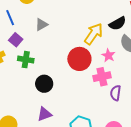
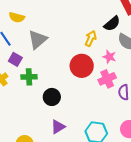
gray triangle: (41, 25) -> (38, 39), size x1.5
yellow arrow: (94, 34) -> (91, 38), size x0.7

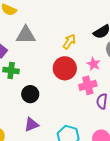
yellow arrow: (91, 38) -> (69, 42), moved
gray triangle: (38, 39) -> (26, 35), turned 30

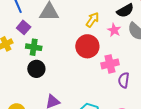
pink star: (94, 64) -> (114, 30), moved
black circle: (30, 94) -> (36, 69), moved

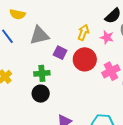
purple square: (24, 27) -> (60, 53), moved
green cross: (34, 47) -> (42, 73), moved

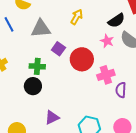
yellow arrow: (83, 32) -> (77, 17), moved

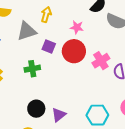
yellow arrow: (77, 17) -> (46, 14), moved
pink star: (107, 41) -> (77, 27), moved
black circle: (33, 86) -> (36, 109), moved

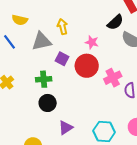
yellow arrow: (46, 14) -> (62, 27), turned -35
black circle: (36, 109) -> (48, 103), moved

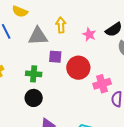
pink star: (92, 42) -> (89, 34), moved
purple square: (62, 59) -> (55, 57), turned -32

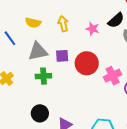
yellow semicircle: (20, 11) -> (33, 23), moved
gray triangle: (38, 36) -> (38, 51), moved
black circle: (34, 98) -> (40, 113), moved

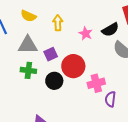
purple square: (62, 56) -> (51, 54), turned -32
black circle: (40, 113) -> (54, 81), moved

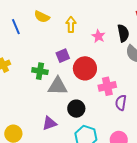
black semicircle: (110, 30) -> (123, 33), turned -72
gray triangle: (28, 45) -> (58, 86), moved
black circle: (54, 81) -> (76, 109), moved

